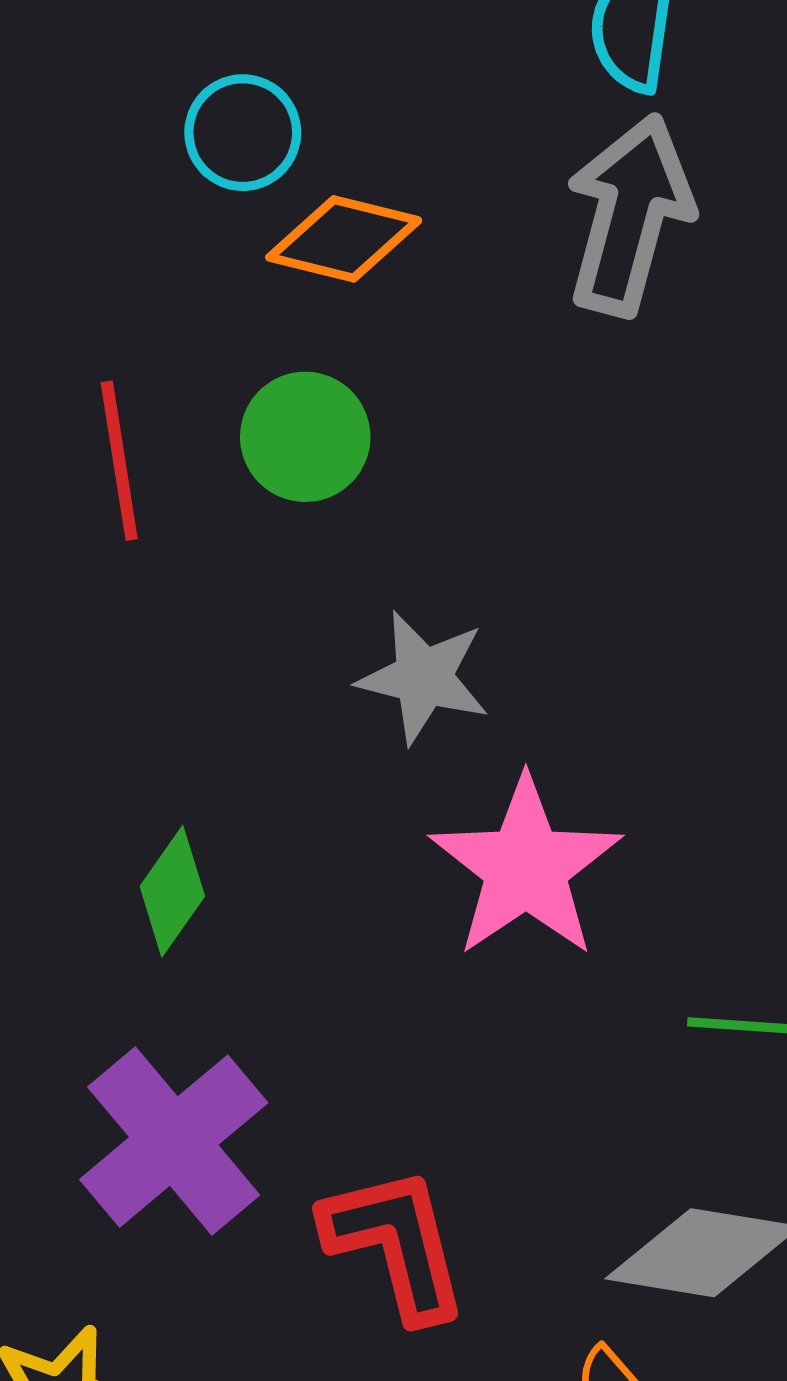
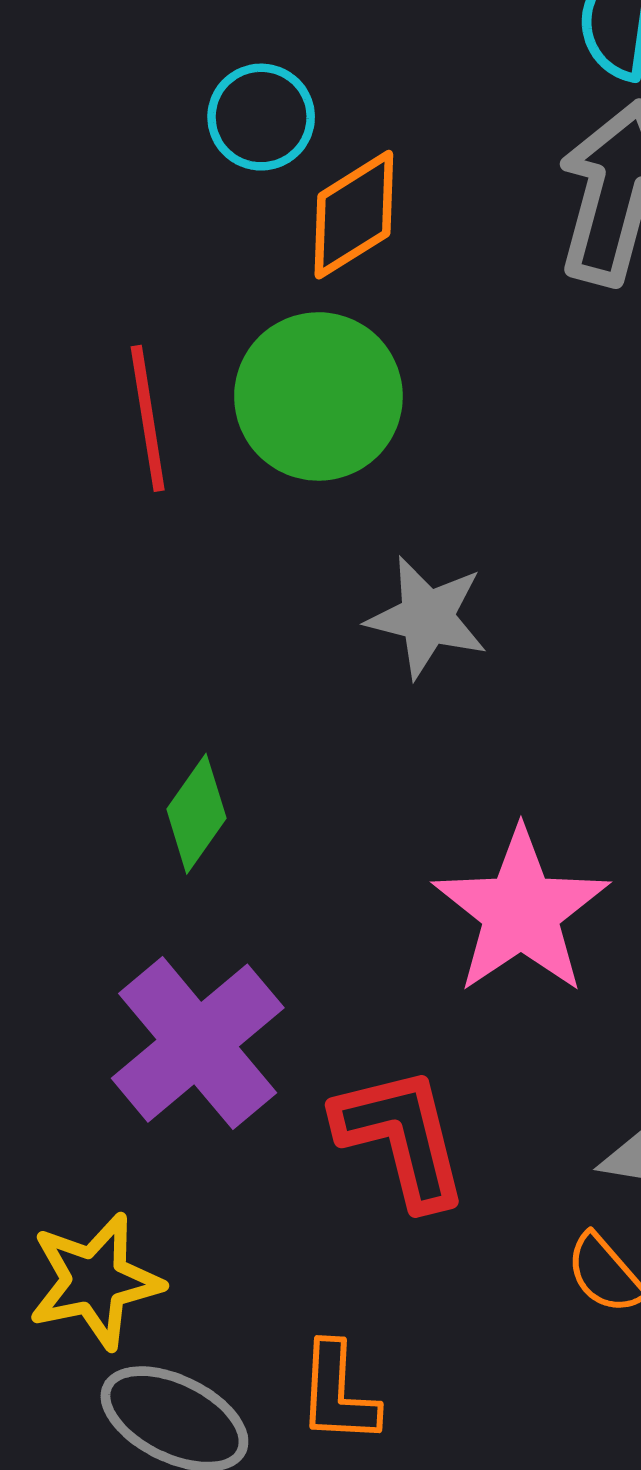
orange diamond: (344, 239) -> (354, 215), turned -46
green circle: (305, 437) -> (318, 396), size x1.4
pink star: (526, 867) -> (521, 911), moved

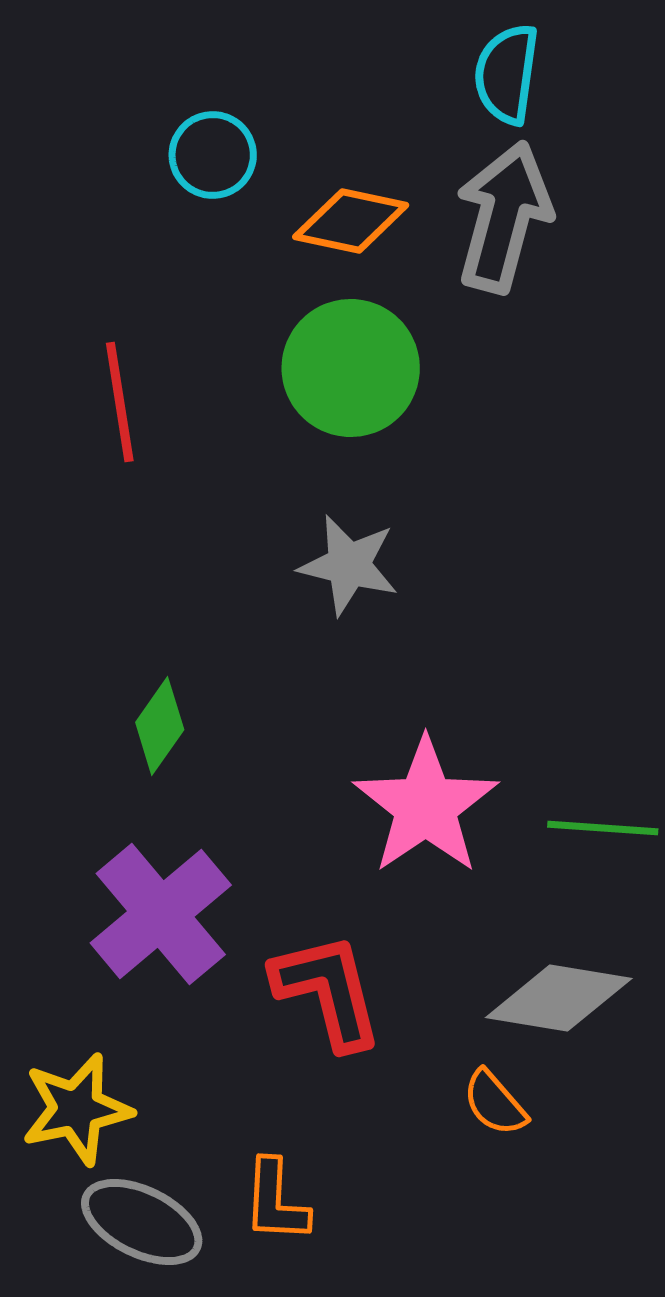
orange diamond: (354, 215) -> (351, 221), moved, turned 44
green circle: (318, 396) -> (351, 368), moved

